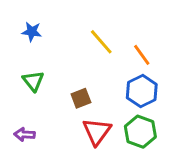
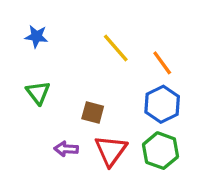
brown square: (81, 98) -> (93, 113), turned 36
purple arrow: (24, 134) -> (66, 149), moved

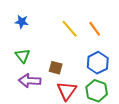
orange line: (162, 63) -> (95, 29), moved
purple arrow: (66, 149) -> (30, 81), moved, size x1.5

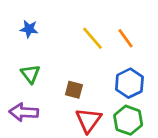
purple arrow: (30, 81) -> (24, 112), moved

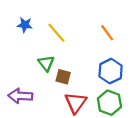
yellow line: (92, 38) -> (56, 33), moved
green triangle: (30, 74) -> (46, 63), moved

